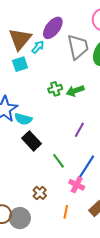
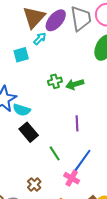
brown triangle: (20, 39) -> (34, 17), moved
gray trapezoid: (78, 47) -> (81, 18), moved
purple line: (79, 130) -> (77, 123), turned -35

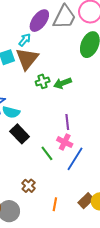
brown triangle: (34, 17) -> (27, 59), moved
gray trapezoid: (81, 18) -> (64, 17), turned 40
pink cross: (72, 178) -> (65, 142), moved

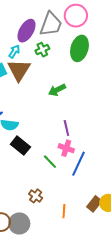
green cross: (43, 81) -> (42, 50), moved

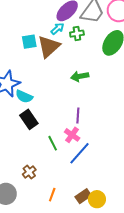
cyan arrow: (14, 52) -> (57, 29), moved

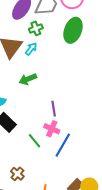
cyan arrow: (57, 29) -> (31, 49), moved
green arrow: (80, 76) -> (28, 79), moved

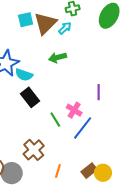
purple line: (54, 109) -> (99, 92), moved
brown cross: (17, 174) -> (34, 150), size x1.5

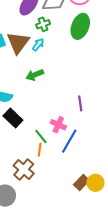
orange line: (58, 171) -> (40, 150), moved

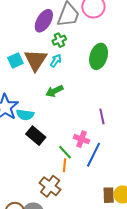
green ellipse: (80, 26) -> (99, 56), moved
brown rectangle: (81, 183) -> (109, 195), turned -42

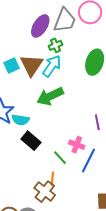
cyan arrow: (56, 61) -> (52, 66), size x1.6
green arrow: (54, 91) -> (50, 96), size x1.5
orange line: (65, 165) -> (52, 179), moved

